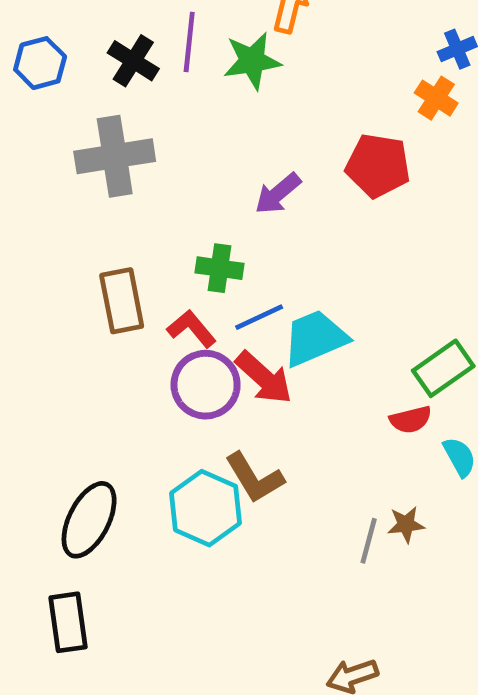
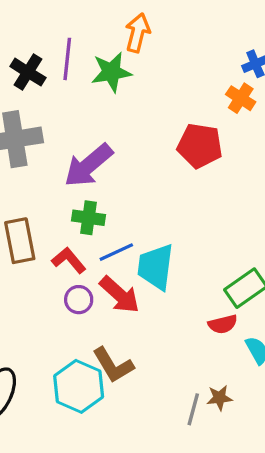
purple arrow: (278, 194) -> (88, 165), moved, size x1.5
cyan trapezoid: (315, 338) -> (156, 267), turned -60
purple circle: (206, 385) -> (79, 300), size x0.6

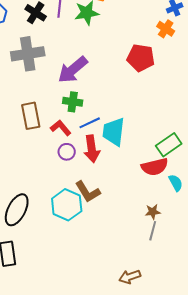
red arrow: (120, 295) -> (92, 149), turned 40
red semicircle: (223, 324) -> (155, 167), size x1.5
gray line: (193, 409) -> (153, 231), moved

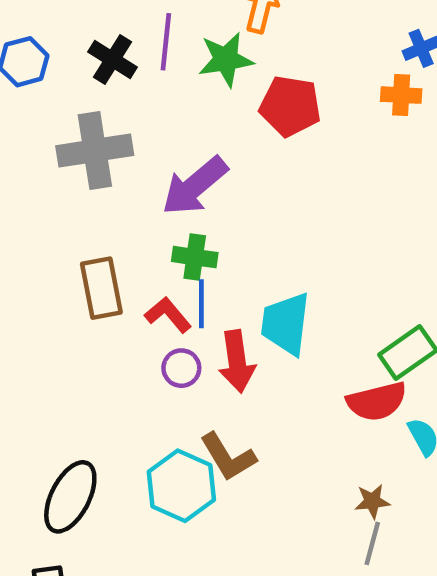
orange cross: (166, 29) -> (401, 95), turned -30
red pentagon: (141, 58) -> (290, 106), moved
blue line: (90, 123) -> (201, 304), moved, turned -65

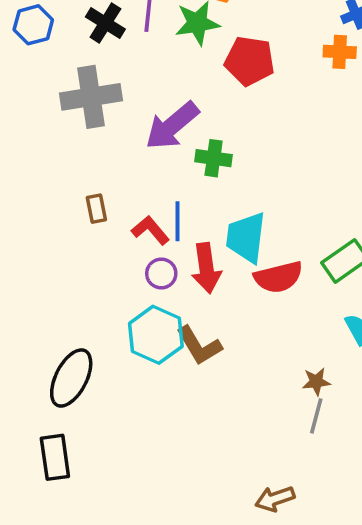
green cross: (195, 257) -> (214, 158), moved
brown rectangle: (101, 288) -> (96, 209), size x0.6
red semicircle: (377, 401) -> (278, 277), moved
cyan hexagon: (181, 486) -> (156, 335), moved

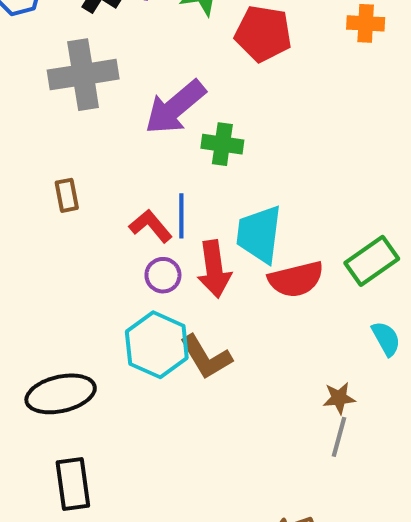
brown rectangle: (96, 209) -> (67, 195), moved
black ellipse: (71, 378) -> (61, 394), turned 50
black rectangle: (55, 457) -> (73, 484), moved

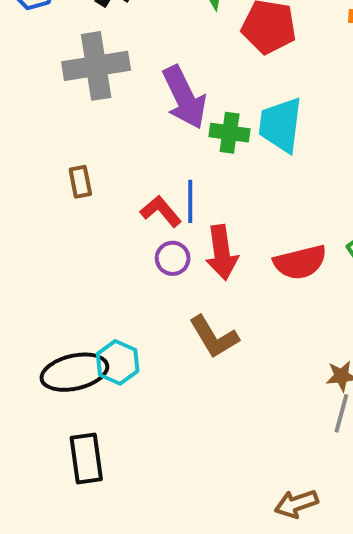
purple arrow: (175, 107) -> (184, 97), turned -76
cyan trapezoid: (259, 234) -> (281, 125), moved
cyan hexagon: (157, 345) -> (118, 362), moved, size x0.7

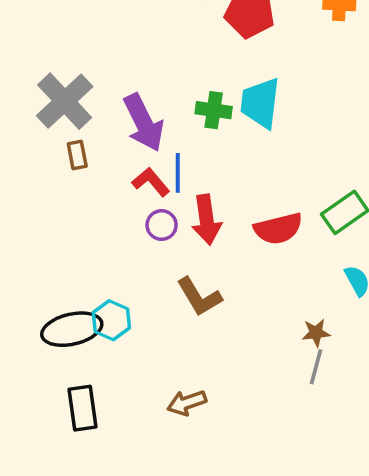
gray cross: (96, 66) -> (65, 101), moved, turned -34
purple arrow: (184, 97) -> (144, 123), moved
brown arrow: (296, 504) -> (187, 403), moved

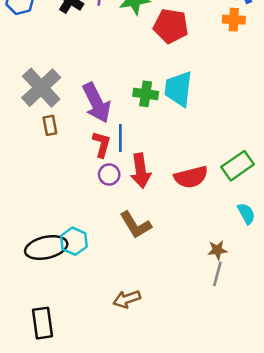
red L-shape: (151, 182) -> (102, 144), turned 56
black rectangle: (83, 408) -> (42, 323), moved

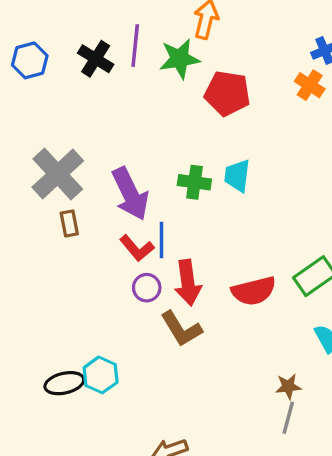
orange cross: (234, 20) -> (310, 85), turned 30
cyan trapezoid: (178, 89) -> (237, 176), size x0.7
red L-shape: (102, 144) -> (137, 248), turned 124
brown L-shape: (136, 225) -> (181, 329), moved
black ellipse: (46, 248) -> (64, 383), size x0.7

